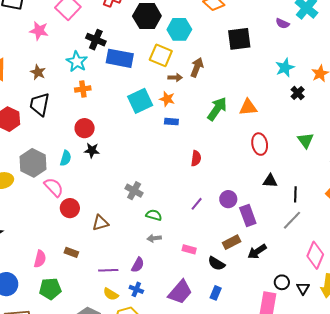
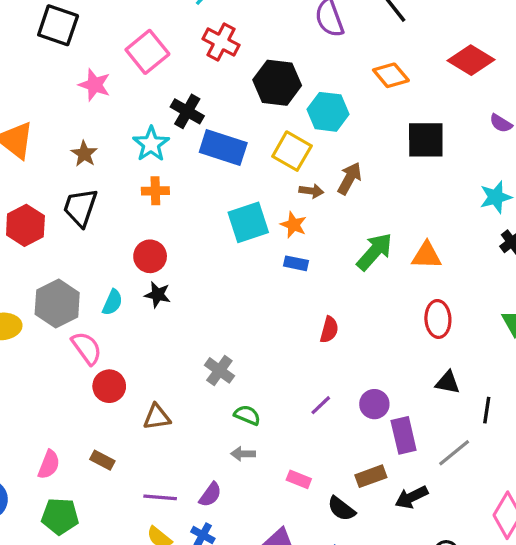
gray line: (292, 220) -> (454, 453), moved

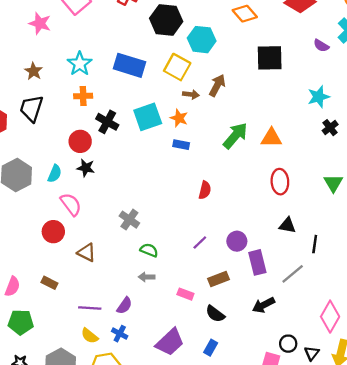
black cross: (187, 111) -> (107, 122), moved
pink semicircle: (87, 348) -> (71, 204), moved
brown triangle: (157, 417) -> (87, 252), turned 36
brown rectangle: (371, 476) -> (219, 279), moved

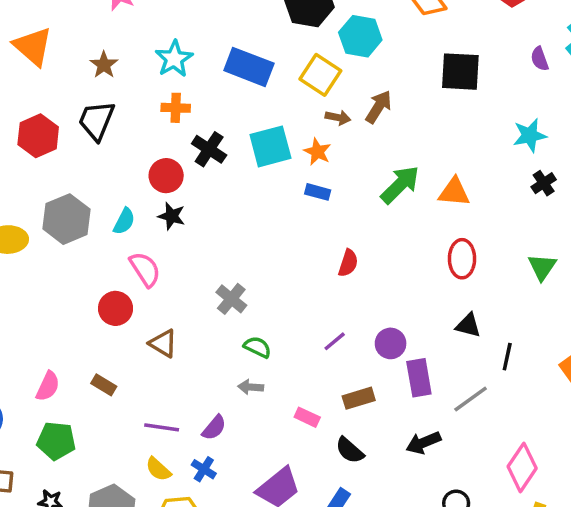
purple semicircle: (321, 46) -> (540, 59), turned 35

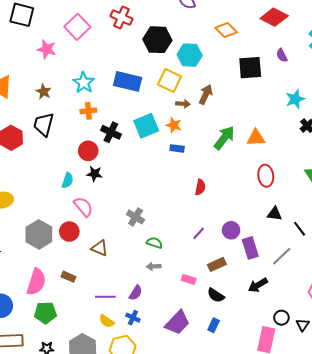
purple semicircle: (540, 59) -> (282, 55), moved
gray hexagon: (66, 219) -> (39, 234), moved
black line: (507, 357) -> (300, 229), turned -42
pink semicircle: (48, 386) -> (36, 282), size x1.5

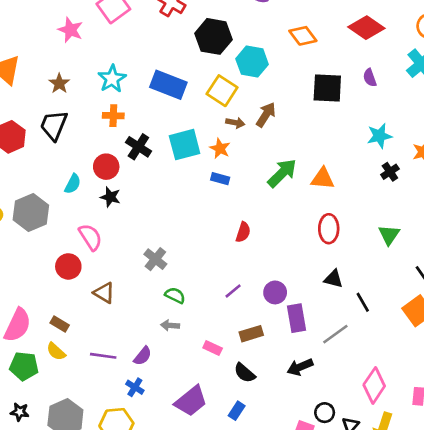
cyan semicircle: (67, 180) -> (73, 184), moved
gray hexagon: (39, 234) -> (31, 213), moved
yellow semicircle: (107, 321) -> (56, 351), moved

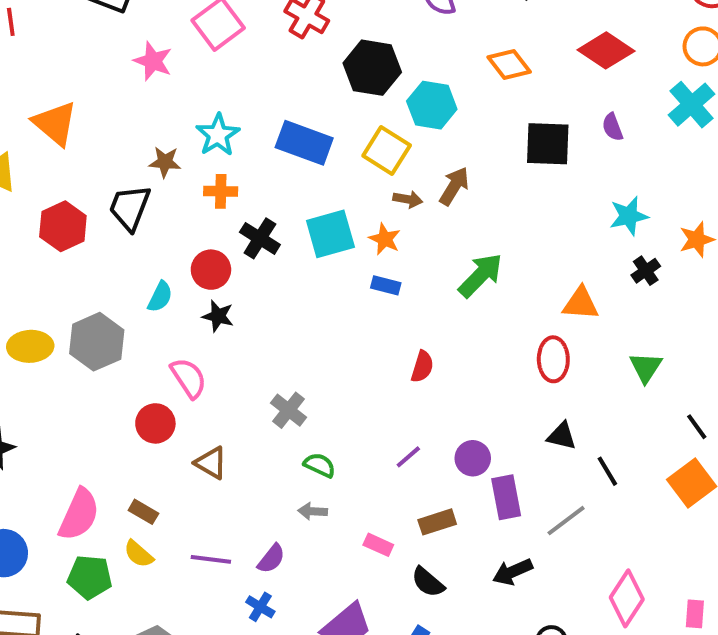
brown star: (59, 83) -> (165, 162), moved, turned -30
orange triangle: (323, 179) -> (581, 304), moved

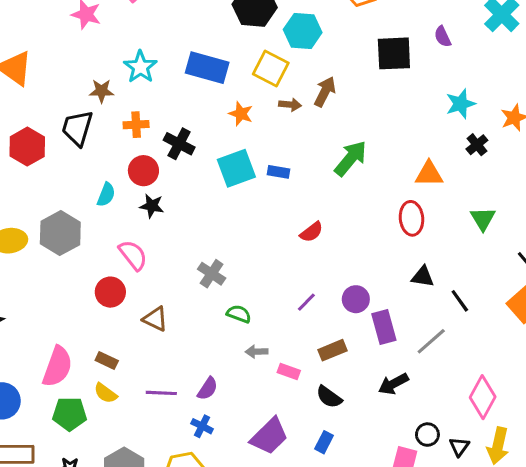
orange cross: (221, 191) -> (136, 125), moved
cyan square: (330, 234) -> (236, 168), moved
orange star: (385, 239) -> (241, 114), moved
red semicircle: (422, 367) -> (312, 232), turned 40
gray arrow: (313, 511) -> (257, 352), moved

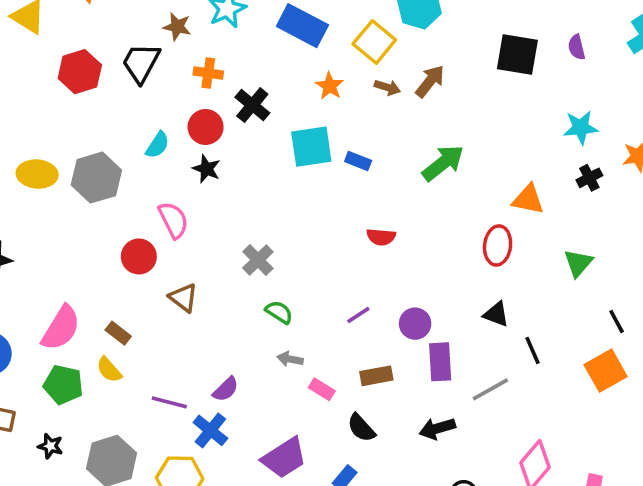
red semicircle: (312, 232) -> (381, 237), turned 30
purple line: (161, 393) -> (169, 402), moved
blue cross: (202, 426) -> (210, 430), size x1.4

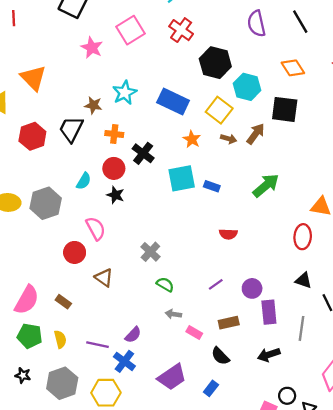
black square: (517, 55) -> (285, 109), moved
yellow semicircle: (109, 370) -> (60, 339), moved, turned -150
gray line: (490, 389) -> (302, 328), turned -50

